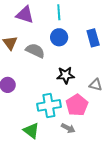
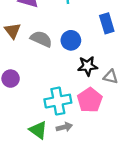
blue circle: (59, 37) -> (71, 40), moved
black star: (66, 75) -> (88, 66), moved
gray arrow: (68, 128) -> (64, 127), moved, turned -40

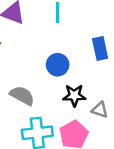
gray semicircle: (41, 39) -> (22, 96), moved

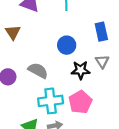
gray triangle: (100, 110) -> (102, 61), moved, turned 40

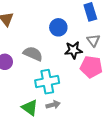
pink pentagon: (80, 102) -> (91, 67), moved, turned -30

